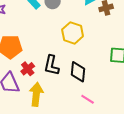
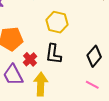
yellow hexagon: (73, 33) -> (57, 22), moved
black diamond: (78, 72) -> (94, 56), moved, turned 40

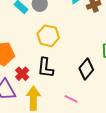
pink line: (92, 85) -> (71, 99), moved

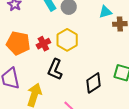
red cross: (22, 74) -> (43, 44), moved

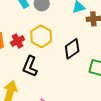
black diamond: (93, 83) -> (72, 49), moved

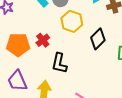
yellow hexagon: (41, 36) -> (72, 21), moved

